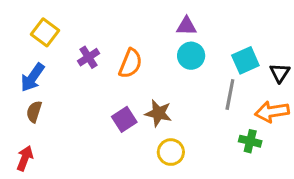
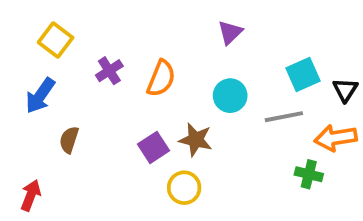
purple triangle: (186, 26) -> (230, 32), turned -45
cyan circle: (191, 56) -> (230, 96), moved
gray line: (230, 95) -> (284, 117), turned 68
brown semicircle: (34, 112) -> (69, 140), moved
yellow circle: (171, 152) -> (184, 188), moved

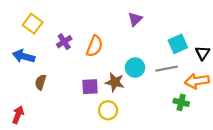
blue arrow: (40, 96) -> (24, 56), turned 70
cyan circle: (230, 96) -> (135, 68), moved
purple square: (153, 147) -> (90, 87), turned 30

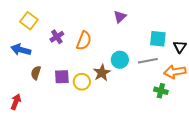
cyan square: (178, 44) -> (158, 39), turned 30
brown star: (115, 82) -> (102, 73), turned 30
purple square: (90, 87) -> (62, 77), moved
yellow circle: (108, 110) -> (82, 82), moved

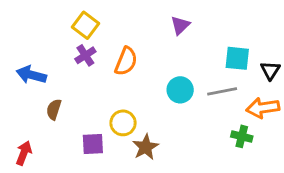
yellow square: (29, 21) -> (85, 25), moved
brown star: (102, 73) -> (146, 147), moved
purple square: (62, 77) -> (93, 144), moved

